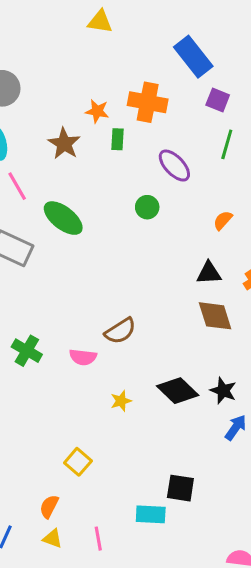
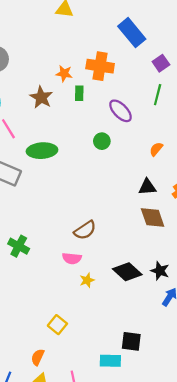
purple square: (218, 100) -> (161, 63), moved, turned 35
green ellipse: (63, 218) -> (42, 151), turned -40
pink semicircle: (83, 357) -> (72, 258), moved

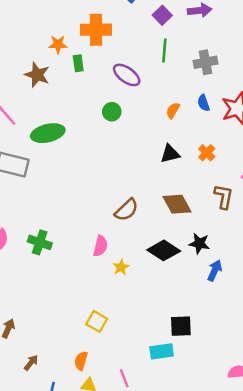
brown diamond: (153, 218) -> (177, 204), moved
brown semicircle: (85, 230) -> (126, 210), moved
pink semicircle: (72, 258) -> (100, 246), turned -72

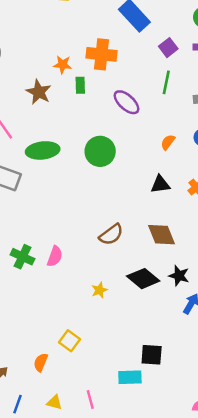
green circle: (112, 112) -> (100, 151), moved, size x1.6
pink semicircle: (100, 246) -> (55, 256), moved
orange semicircle: (81, 361) -> (41, 362), moved

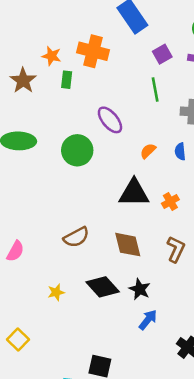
green line: (166, 82) -> (155, 90), turned -30
purple ellipse: (127, 102) -> (110, 120), moved
black triangle: (160, 184) -> (134, 193), size x1.5

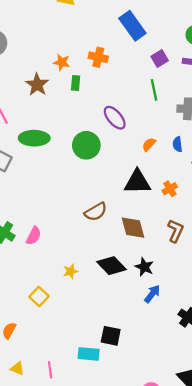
orange cross: (93, 51) -> (98, 57), size x0.7
brown semicircle: (76, 237) -> (96, 212), moved
yellow square: (18, 340) -> (39, 297), moved

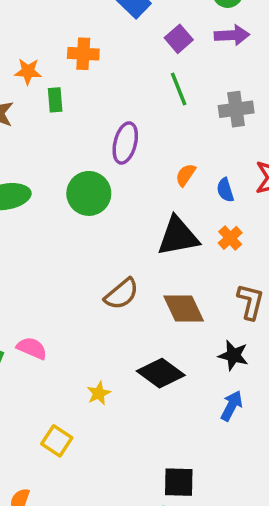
purple ellipse: (115, 118) -> (125, 143), turned 65
blue semicircle: (177, 144) -> (225, 190), moved
pink semicircle: (34, 236) -> (32, 348), turned -84
black star: (144, 267) -> (233, 355), moved

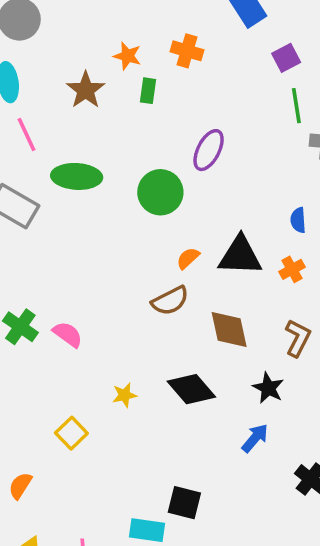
green line: (179, 89) -> (296, 106), moved
orange semicircle: (186, 175) -> (188, 258), moved

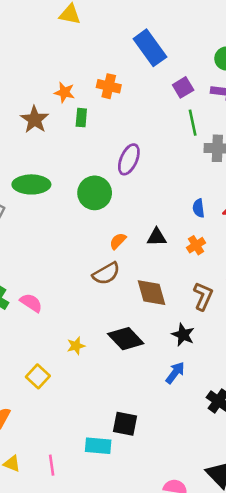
black triangle: (240, 256) -> (157, 237), size x0.6

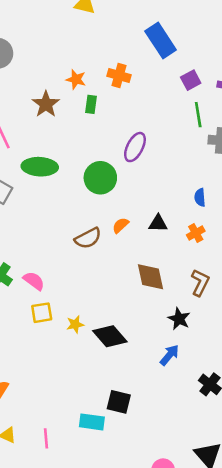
brown semicircle: (106, 273) -> (88, 238), moved
black diamond: (126, 339) -> (110, 336), moved
yellow square: (38, 376) -> (42, 313), moved, turned 35

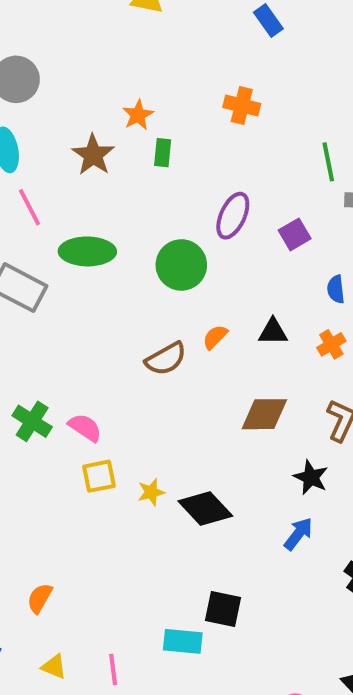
blue rectangle: (161, 40) -> (268, 20), moved, size x0.6
orange cross: (119, 75) -> (242, 105), moved
orange star: (76, 79) -> (138, 115), turned 30
purple square: (191, 80) -> (295, 234), moved
brown diamond: (150, 277) -> (264, 414), turned -76

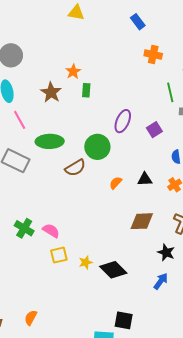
orange cross: (242, 105) -> (153, 55), moved
brown semicircle: (166, 359) -> (75, 168), moved

